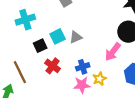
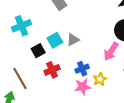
red cross: (53, 66) -> (52, 70), turned 35

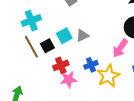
brown line: (20, 79) -> (31, 47), moved
yellow star: (100, 79) -> (108, 76), size x1.6
pink star: (83, 87) -> (69, 80), moved

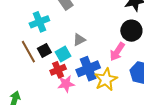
cyan cross: (31, 21) -> (39, 22), moved
cyan square: (64, 36) -> (63, 54), moved
blue cross: (91, 65) -> (88, 69), size x1.6

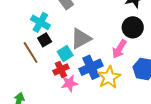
cyan cross: (39, 22) -> (40, 22), turned -36
gray triangle: (79, 40) -> (81, 39), size x1.6
black square: (44, 50) -> (45, 40), moved

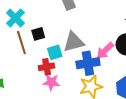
cyan cross: (40, 22) -> (15, 18), moved
pink arrow: (119, 49) -> (105, 51), moved
blue cross: (91, 67) -> (88, 63), moved

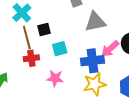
gray triangle: (74, 42) -> (95, 22), moved
red cross: (47, 67) -> (31, 58), moved

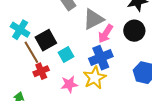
black square: (44, 30) -> (46, 40), size x1.5
pink arrow: (110, 49) -> (105, 34), moved
yellow star: (95, 84) -> (95, 78), moved

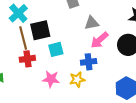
gray triangle: (93, 19) -> (92, 23), size x0.7
blue cross: (101, 58) -> (89, 62), size x0.7
yellow star: (95, 78) -> (77, 80), size x0.7

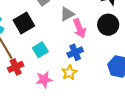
black square: (40, 30) -> (24, 23), moved
pink arrow: (99, 40) -> (79, 28), turned -54

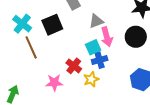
cyan square: (40, 50) -> (93, 47), moved
red cross: (16, 67) -> (74, 66), moved, turned -35
pink star: (44, 80) -> (54, 83), moved

